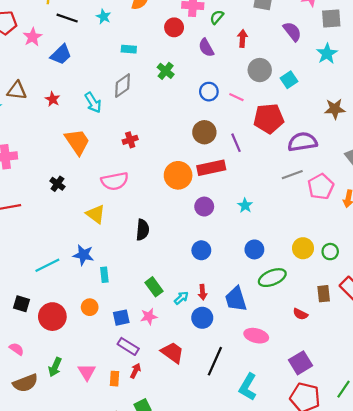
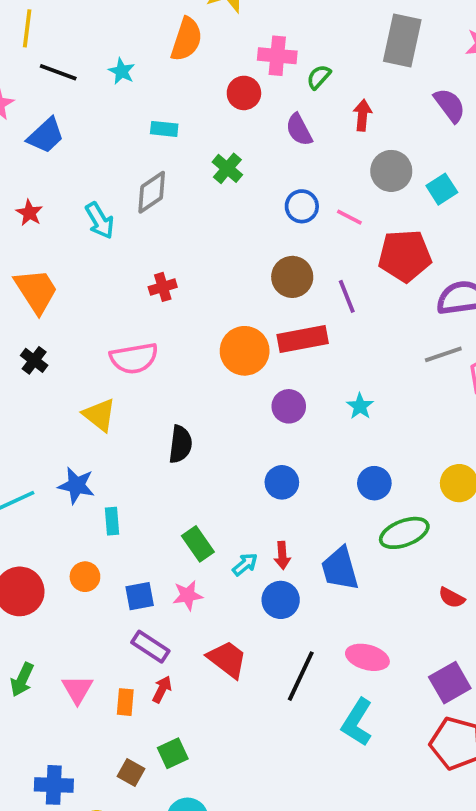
orange trapezoid: (77, 142) -> (36, 291), moved
pink ellipse: (256, 336) -> (367, 657), moved

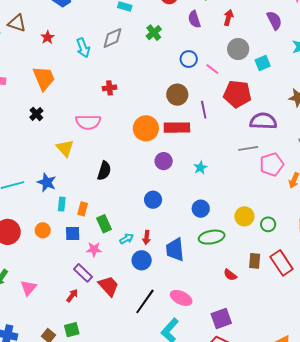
blue square: (140, 596) -> (73, 234), moved
purple rectangle: (150, 647) -> (83, 273), moved
orange rectangle: (125, 702) -> (83, 209), moved

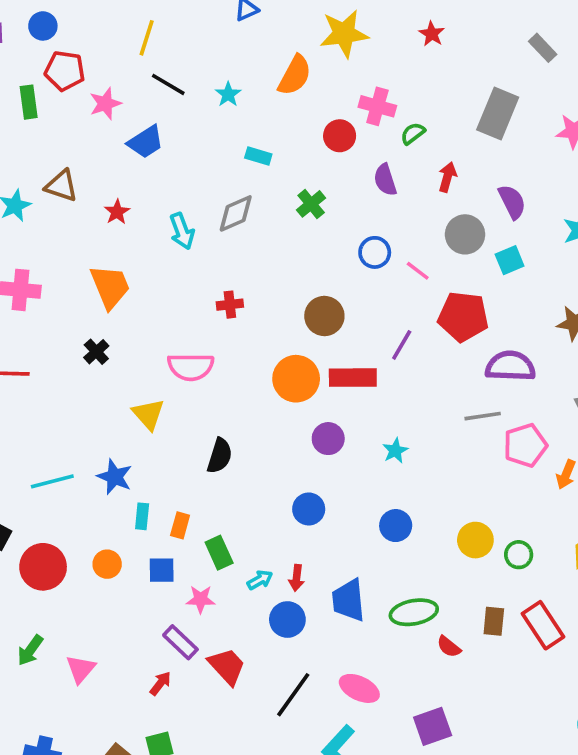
purple semicircle: (274, 20) -> (512, 202), moved
brown circle: (177, 95) -> (324, 316), moved
purple line: (204, 110) -> (402, 345), turned 42
green ellipse: (212, 237) -> (414, 612), moved

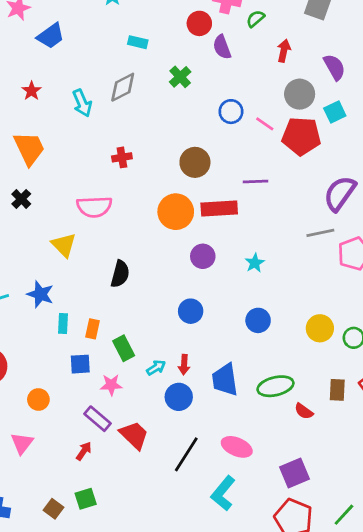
purple semicircle: (385, 180) -> (222, 47), moved
red pentagon: (463, 317) -> (301, 136), moved
purple line: (402, 345) -> (255, 181), turned 60
purple semicircle: (510, 366) -> (340, 193), turned -54
orange circle: (107, 564) -> (38, 400), moved

